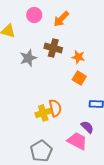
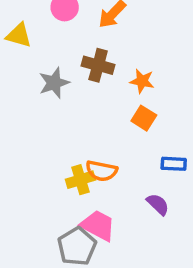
orange semicircle: (55, 108) -> (102, 171), turned 114
pink trapezoid: (77, 141) -> (98, 225), moved

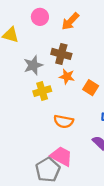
orange star: (142, 81) -> (67, 76), moved
yellow cross: (80, 180) -> (42, 91), moved

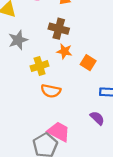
gray star: (33, 65) -> (18, 40), moved
orange semicircle: (64, 121) -> (51, 91), moved

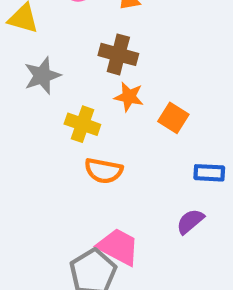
yellow cross: (40, 66) -> (82, 124), turned 36
purple semicircle: (97, 118) -> (190, 221), turned -84

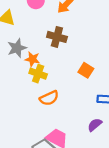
orange star: (129, 97) -> (32, 59), moved
orange semicircle: (104, 171) -> (49, 98), turned -36

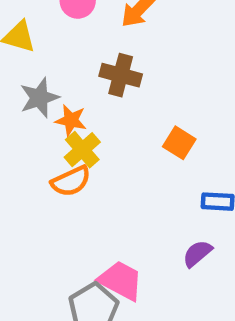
yellow cross: (38, 74) -> (82, 150), turned 30
orange semicircle: (49, 98) -> (71, 181), moved

